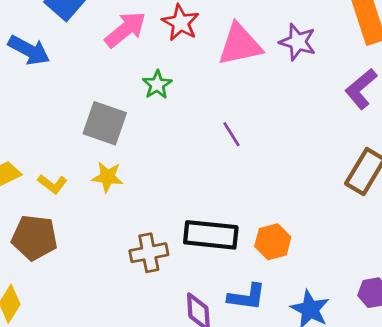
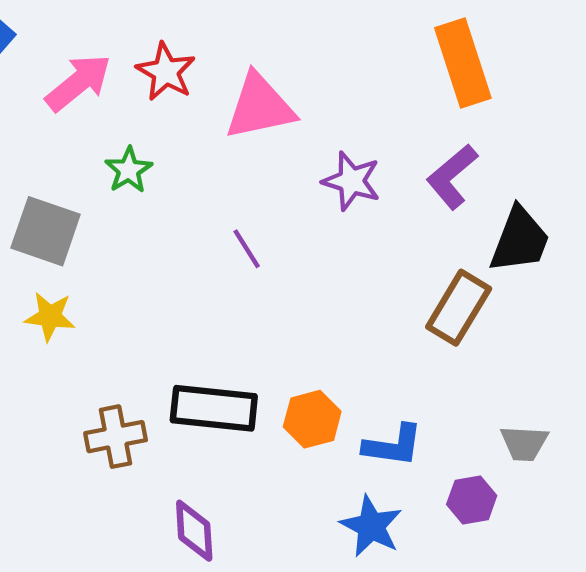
purple star: (298, 42) -> (351, 181), moved
blue L-shape: (247, 297) -> (393, 445), moved

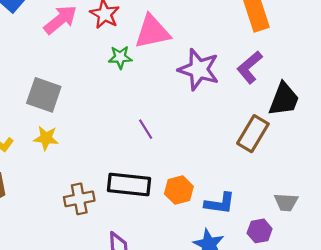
green star: (129, 170) -> (120, 57), moved, turned 30
purple star: (351, 181) -> (199, 69), size x1.4
purple line: (247, 249) -> (146, 129), moved

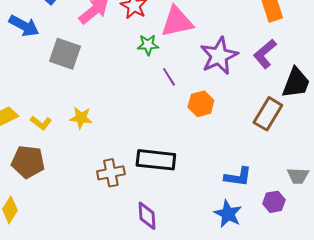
purple star: (199, 69) -> (219, 56), turned 30
gray square: (44, 95) -> (65, 54), moved
purple line: (146, 129) -> (169, 77), moved
orange hexagon: (179, 190) -> (201, 104), moved

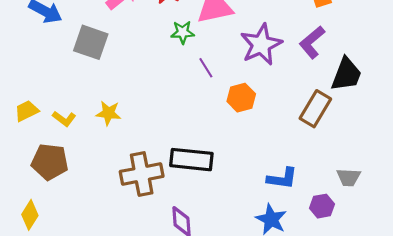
brown cross: (111, 173) -> (142, 174), size x1.4

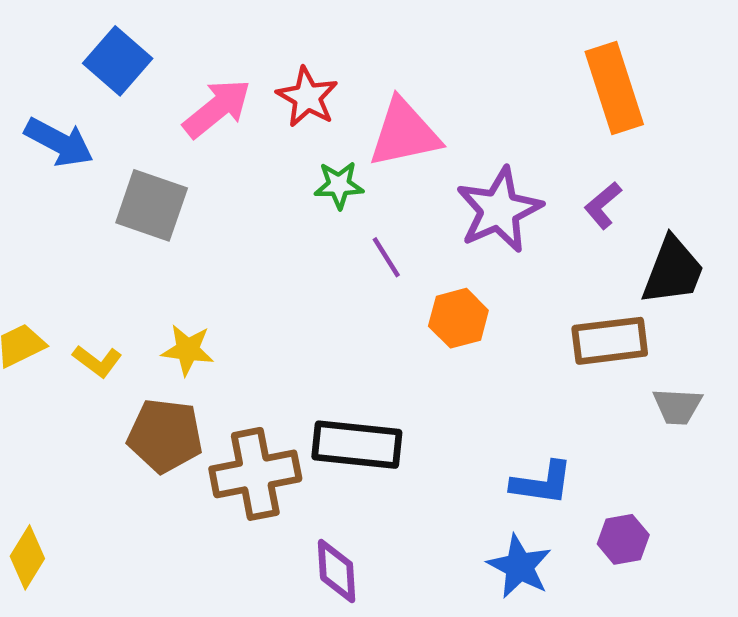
purple L-shape: (312, 42) -> (603, 205), size x0.7
brown rectangle: (315, 109) -> (610, 341), turned 52
brown pentagon: (50, 162) -> (165, 436), moved
gray trapezoid: (349, 177) -> (677, 406), moved

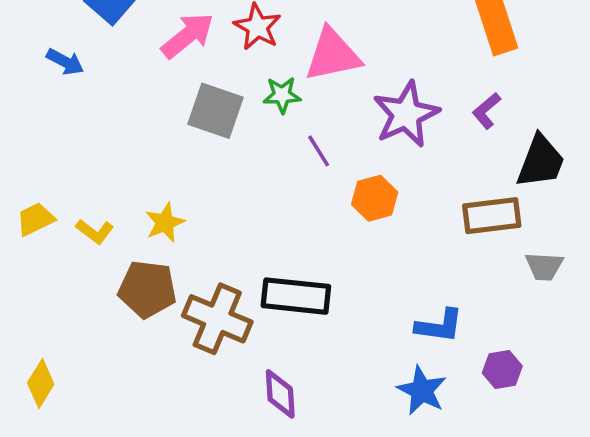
blue arrow: (59, 142) -> (65, 62), size x0.7
gray square: (152, 205) -> (216, 111), moved
yellow star: (188, 350) -> (165, 223), turned -30
brown cross: (255, 474) -> (217, 319), turned 34

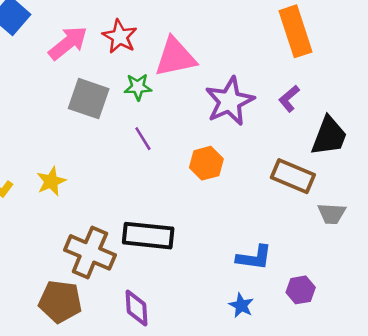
purple line: (319, 151) -> (143, 139), moved
brown rectangle: (492, 216) -> (293, 176), turned 30
brown pentagon: (147, 289) -> (60, 302), moved
blue star: (422, 390) -> (241, 305), size x0.7

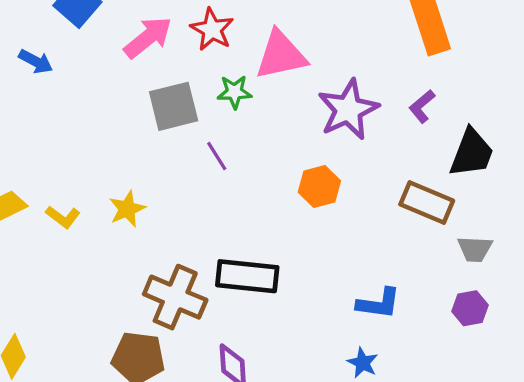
gray square: (89, 99) -> (174, 106), turned -33
purple line: (143, 139) -> (217, 156), moved
purple hexagon: (301, 290) -> (470, 308), moved

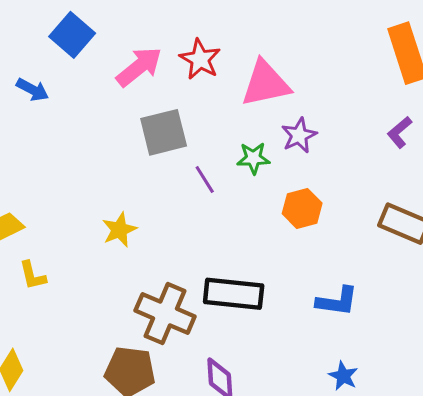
green star: (234, 92) -> (253, 158), moved
purple star: (348, 110) -> (299, 135), moved, size x0.6
yellow L-shape: (63, 217) -> (33, 275), moved, turned 40
blue L-shape: (379, 303) -> (337, 301), moved

